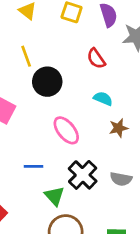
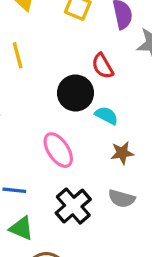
black circle: (47, 82) -> (75, 93), moved
gray semicircle: (121, 179) -> (122, 199), moved
green triangle: (54, 196) -> (21, 228), moved, turned -30

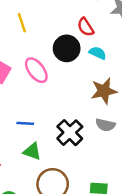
cyan semicircle: (107, 115) -> (98, 53), moved
pink ellipse: (58, 150) -> (36, 70), moved
brown star: (122, 153) -> (104, 91), size x1.5

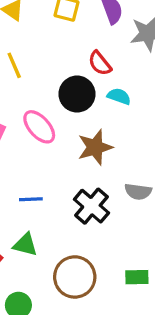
brown star: (104, 91) -> (95, 147), moved
green triangle: (32, 151) -> (25, 245), moved

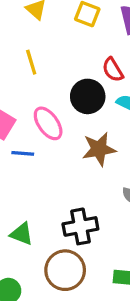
blue line: (31, 199) -> (23, 153), moved
black cross: (91, 206) -> (80, 226), moved, turned 32

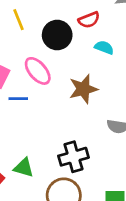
red semicircle: (113, 70) -> (89, 20), turned -75
black circle: (88, 96) -> (57, 35), moved

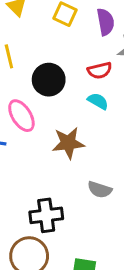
red semicircle: (89, 20) -> (100, 70), moved

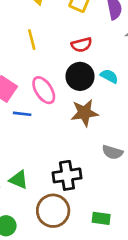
red semicircle: (100, 70) -> (82, 45), moved
black circle: (49, 80) -> (80, 76), moved

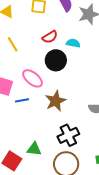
cyan semicircle: (109, 76) -> (73, 43), moved
brown star: (85, 113) -> (56, 101), moved

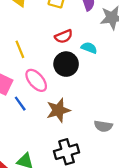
yellow line: (13, 44) -> (20, 49), moved
blue line: (22, 100) -> (20, 104), turned 56

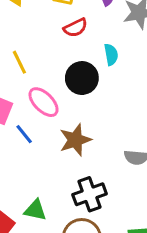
red semicircle: (64, 36) -> (75, 28), moved
cyan semicircle: (89, 48) -> (111, 55), turned 63

